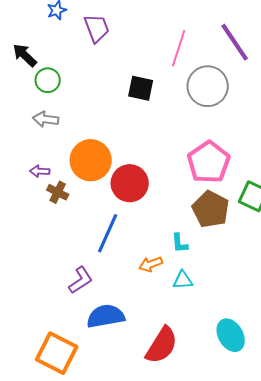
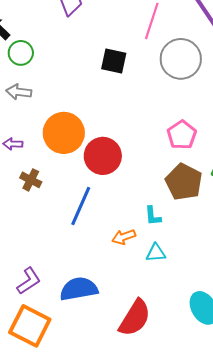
pink pentagon: (209, 162) -> (182, 135), size x0.7
brown cross: (58, 192) -> (31, 180), moved
purple L-shape: (81, 280) -> (29, 281), moved

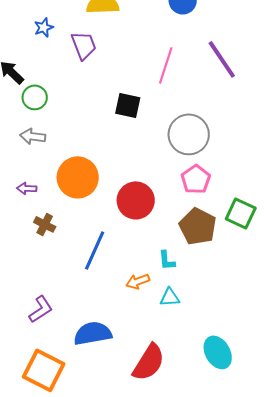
gray circle: (181, 59) -> (189, 134), moved
red circle: (103, 156) -> (136, 200), moved
purple L-shape: (29, 281) -> (41, 309), moved

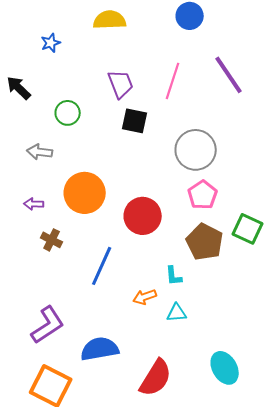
purple trapezoid: (84, 45) -> (121, 84), moved
green circle: (35, 97) -> (68, 113), moved
purple L-shape: (41, 309) -> (48, 325), size x1.4

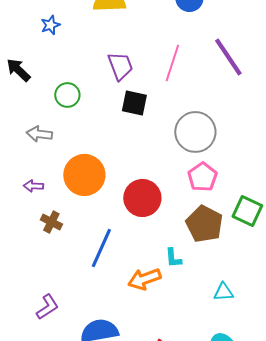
orange arrow: (145, 297) -> (144, 279), size x1.4
cyan triangle: (177, 313) -> (223, 292), moved
purple L-shape: (48, 325) -> (47, 307), size x0.7

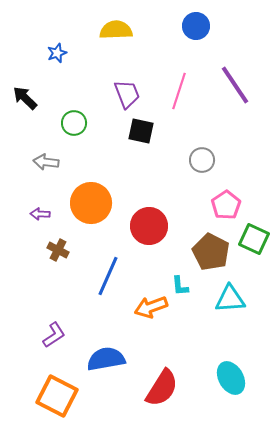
gray circle: (195, 132) -> (202, 160), size x0.6
pink pentagon: (202, 177) -> (226, 205), moved
cyan triangle: (223, 292) -> (230, 299), moved, size x1.5

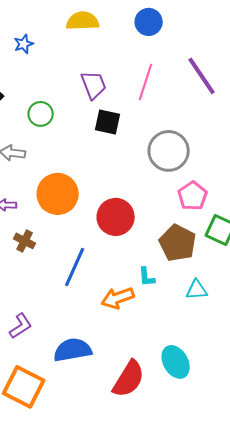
blue circle: (196, 26) -> (149, 22), moved
gray circle: (202, 160) -> (169, 151), size x1.6
cyan triangle: (230, 299) -> (197, 290), size x0.7
cyan ellipse: (231, 378) -> (176, 362), moved

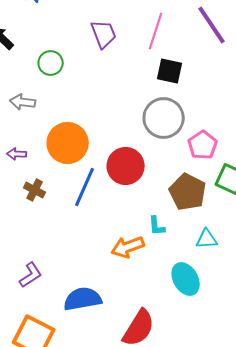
black square: (108, 122) -> (170, 71), moved
gray circle: (169, 151) -> (164, 118), moved
blue line: (75, 267) -> (85, 187), moved
cyan ellipse: (176, 362) -> (186, 279), moved

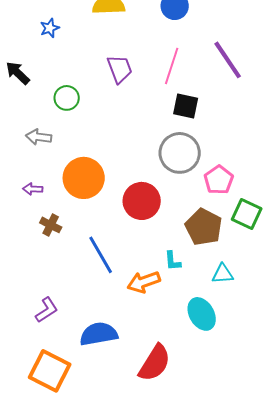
blue line: (85, 187) -> (101, 255), moved, turned -54

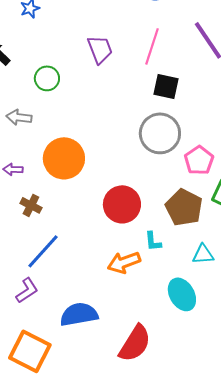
red circle: (142, 201) -> (122, 204), moved
blue line: (101, 255) -> (43, 251), moved, turned 72

